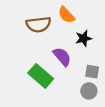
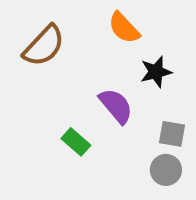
brown semicircle: (39, 24) -> (44, 46), moved, turned -40
green rectangle: (41, 76) -> (76, 142), size x0.6

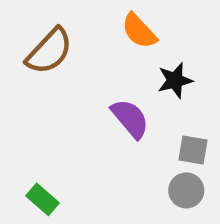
green rectangle: (76, 142) -> (43, 199), moved

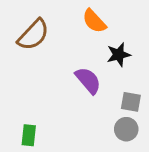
green rectangle: (43, 199) -> (29, 135), turned 55

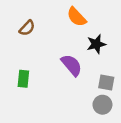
brown semicircle: (33, 35) -> (27, 28), size x0.6
green rectangle: (29, 135) -> (23, 79), moved

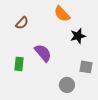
purple semicircle: (72, 65) -> (43, 53), moved
gray circle: (102, 105) -> (67, 85), moved

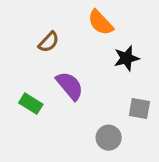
brown semicircle: (22, 23) -> (49, 42), moved
green rectangle: (19, 64) -> (31, 104), turned -64

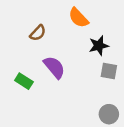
gray square: (139, 108) -> (109, 71), moved
gray circle: (109, 138) -> (109, 114), moved

